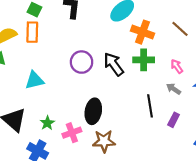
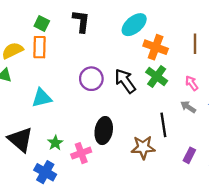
brown line: (180, 29) -> (195, 44), turned 48
green cross: (144, 60) -> (157, 76), turned 36
purple rectangle: (174, 120) -> (189, 155), moved
brown star: (104, 141) -> (143, 147), moved

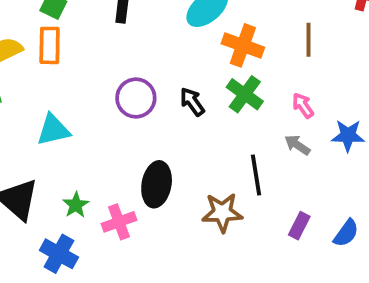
black arrow: (125, 81) -> (192, 102), size x0.7

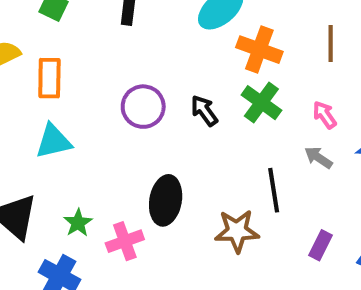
orange rectangle: (50, 45) -> (49, 78), moved

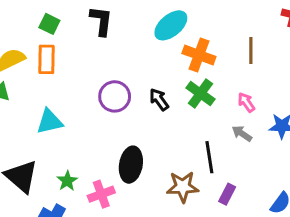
orange rectangle: (49, 78) -> (46, 59), moved
purple rectangle: (321, 245) -> (227, 194), moved

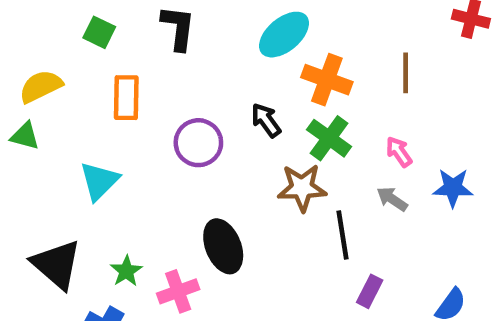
orange rectangle: (46, 59) -> (126, 98), moved
black arrow: (159, 99) -> (266, 120), moved
cyan triangle: (49, 122) -> (99, 181), turned -32
black ellipse: (131, 165) -> (223, 246), turned -32
brown star: (183, 187) -> (302, 188), moved

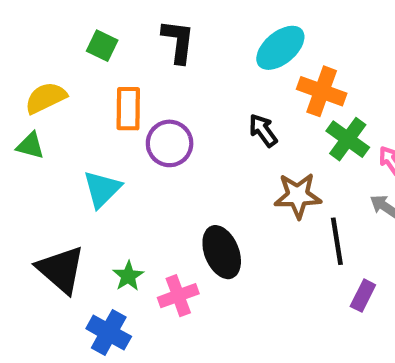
green cross: (329, 138) -> (348, 139), moved
purple circle: (198, 143) -> (170, 143), moved

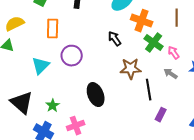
purple circle: (170, 143) -> (72, 56), moved
pink cross: (178, 296) -> (76, 126), moved

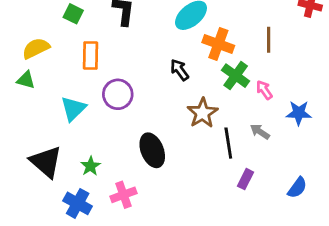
brown star: (131, 69) -> (203, 113), turned -30
gray arrow: (171, 74) -> (260, 132), moved

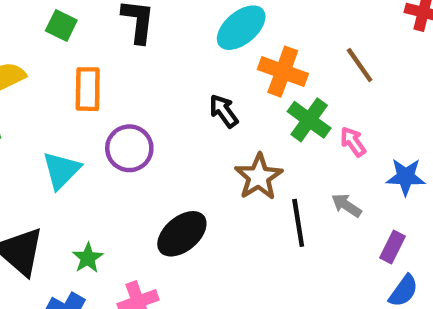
brown line: (269, 40) -> (360, 65), turned -35
black ellipse: (152, 150) -> (182, 234), turned 72
purple rectangle: (246, 179) -> (392, 247), moved

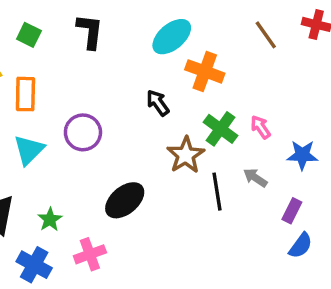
brown line: (360, 65) -> (266, 35), moved
orange rectangle: (88, 89) -> (25, 94), moved
green cross: (309, 120) -> (220, 129), moved

